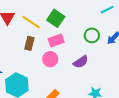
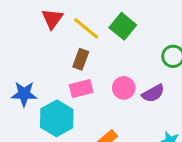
pink rectangle: (56, 40) -> (81, 89), moved
pink circle: (50, 59) -> (124, 88), moved

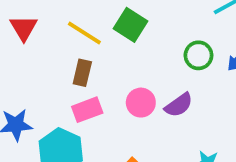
red triangle: (52, 19) -> (24, 28), moved

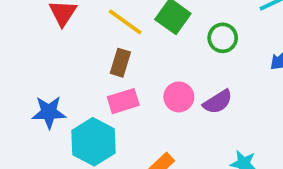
green circle: (198, 55) -> (223, 38), moved

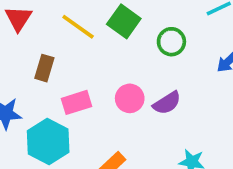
brown rectangle: (120, 63) -> (44, 68), moved

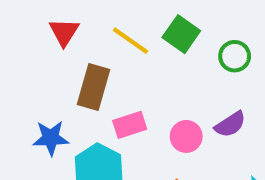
brown rectangle: (44, 68) -> (93, 87), size x1.5
pink circle: (130, 98) -> (186, 136), moved

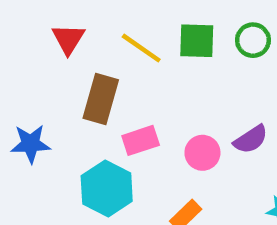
green square: (181, 34) -> (197, 41), turned -33
green circle: (235, 56) -> (253, 40), moved
blue star: (51, 138) -> (31, 144), moved

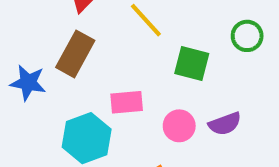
green square: (197, 41) -> (192, 64), moved
brown rectangle: (101, 99) -> (75, 54), moved

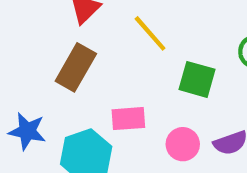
blue star: (28, 83) -> (27, 131), moved

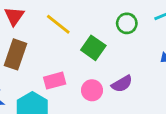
green square: (197, 79) -> (93, 48), turned 30

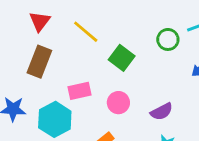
green circle: (127, 23) -> (168, 39), moved
purple semicircle: (122, 84) -> (162, 112), moved

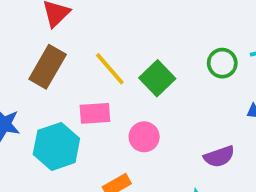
yellow line: (86, 32) -> (110, 69), moved
purple semicircle: (162, 112) -> (219, 157), moved

